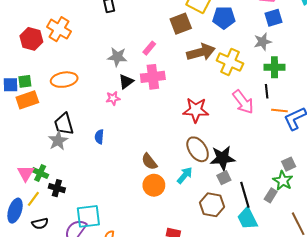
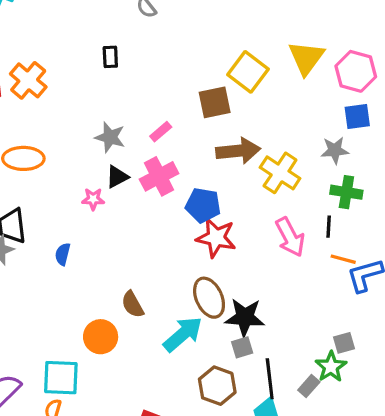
blue pentagon: (224, 18) -> (203, 205), moved
pink cross: (153, 77) -> (159, 176), turned -30
cyan arrow: (185, 175) -> (183, 334), size x1.5
orange circle: (154, 185) -> (101, 337), moved
cyan square: (88, 216) -> (61, 378), moved

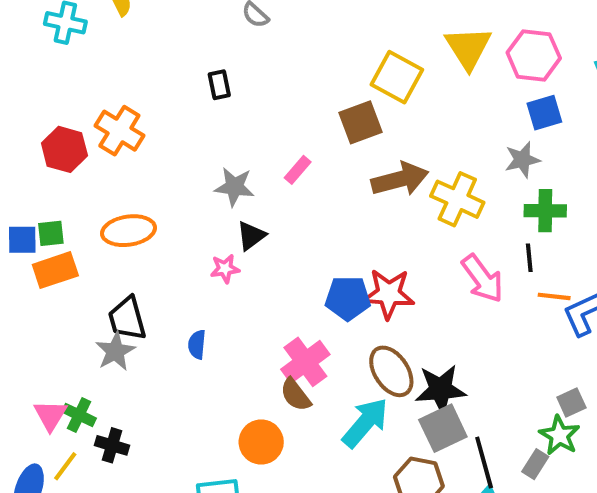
pink cross: (159, 176) -> (305, 362), moved
blue pentagon: (203, 205) -> (348, 298), moved
gray square: (242, 347) -> (443, 428), size x1.6

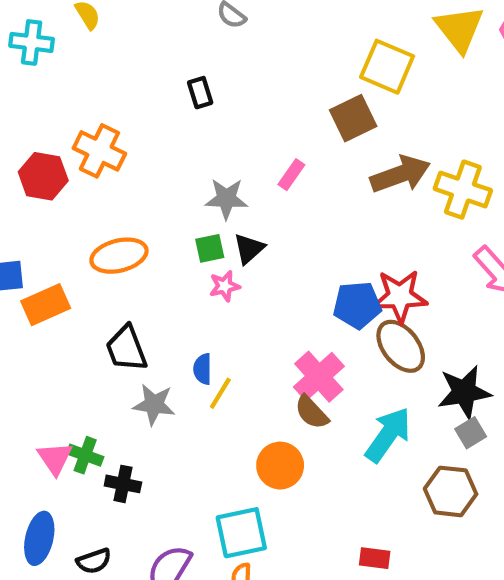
green square: (51, 233) -> (210, 248), moved
gray star: (115, 351) -> (154, 404), moved, turned -30
brown ellipse: (391, 371) -> (401, 346), moved
gray square: (443, 428) -> (471, 433), size x0.6
yellow line: (65, 466) -> (220, 393), moved

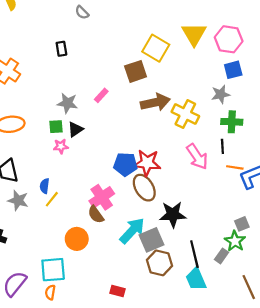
gray square: (471, 433) -> (151, 240), moved, size x1.6

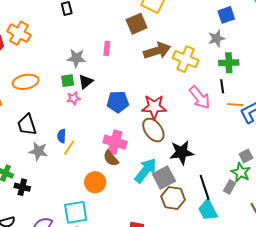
pink rectangle: (101, 95) -> (107, 48), turned -32
blue pentagon: (125, 164) -> (118, 102), moved
pink cross: (102, 197) -> (115, 142), turned -35

